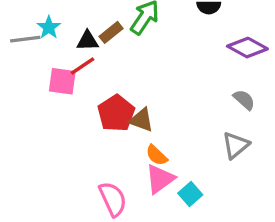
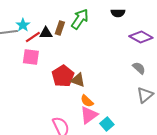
brown rectangle: (111, 32) -> (60, 28), turned -32
red line: (82, 66) -> (33, 37), moved
gray triangle: (236, 145) -> (145, 95), moved

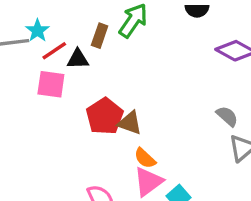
black triangle: (46, 33) -> (78, 59), moved
gray semicircle: (139, 68) -> (227, 116), moved

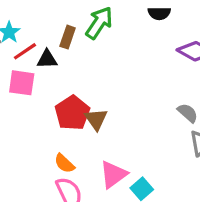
brown triangle: (130, 123) -> (96, 119), turned 35
orange semicircle: (145, 158) -> (64, 163), moved

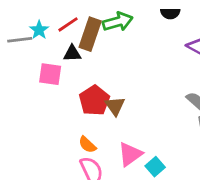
green arrow: (99, 23) -> (118, 22), turned 40
brown rectangle: (68, 37) -> (90, 34), size x1.6
red line: (25, 51) -> (68, 24), moved

